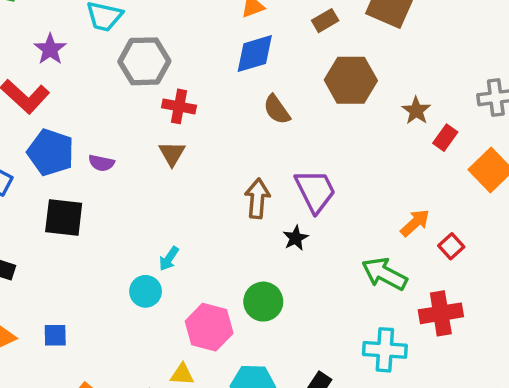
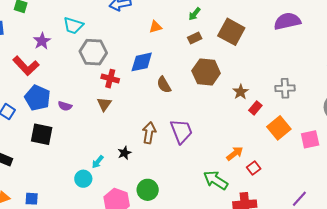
blue diamond: (255, 54) -> (142, 62), moved
black star: (296, 238) -> (124, 153), moved

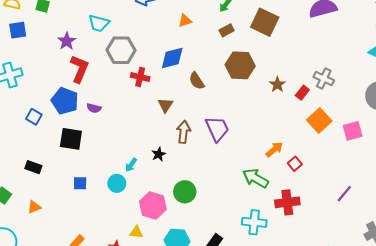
red L-shape: (26, 66) -> (79, 69), moved, turned -112
gray cross: (285, 88) -> (324, 79), turned 30
brown triangle: (104, 104) -> (165, 105), moved
red rectangle: (255, 108) -> (302, 93), moved
blue square: (32, 199) -> (80, 183), moved

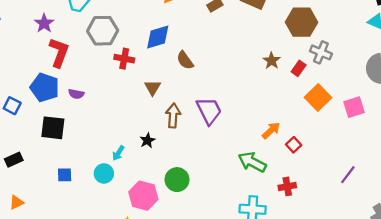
brown hexagon: (240, 65) -> (302, 22), moved
black rectangle: (33, 167) -> (14, 160), turned -42
red cross: (287, 202) -> (287, 186), size x0.7

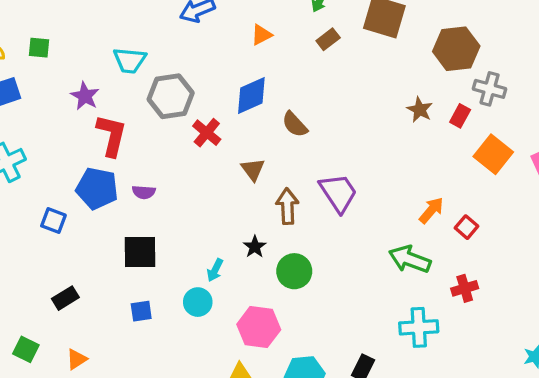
red cross: (124, 59) -> (207, 133), turned 36
black square: (53, 128) -> (140, 252), moved
green circle: (177, 180) -> (294, 271), moved

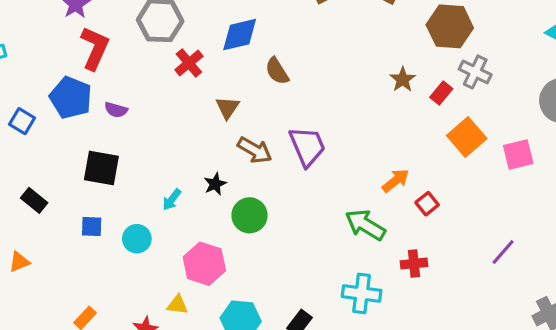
brown arrow: (287, 206) -> (255, 150), turned 112
black rectangle: (65, 298) -> (34, 200), moved, turned 60
cyan circle: (198, 302) -> (137, 239), moved

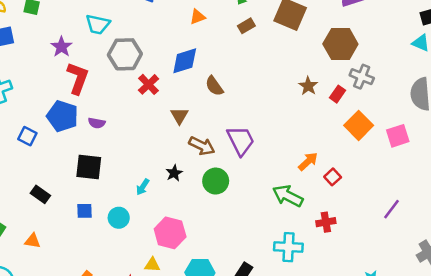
green circle: (250, 215) -> (216, 181), moved
orange triangle: (19, 262) -> (32, 241), turned 35

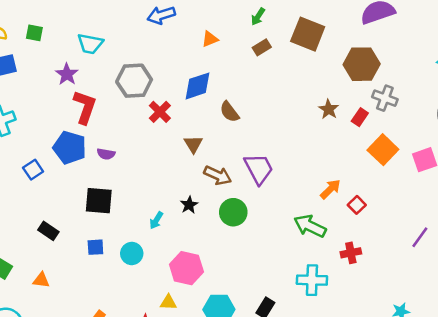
cyan trapezoid: (98, 24) -> (90, 44), moved
blue square: (27, 136) -> (33, 170), turned 30

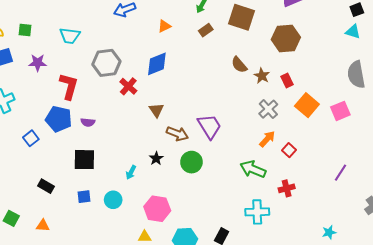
purple star: (67, 74) -> (38, 63), moved, turned -30
gray cross: (385, 98) -> (268, 109), moved, turned 30
brown semicircle: (229, 112) -> (239, 65), moved
red rectangle: (360, 117) -> (287, 80), turned -56

